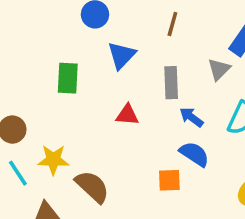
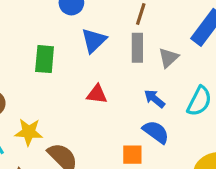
gray triangle: (219, 69) -> (168, 58), moved
gray rectangle: (171, 83) -> (137, 48), moved

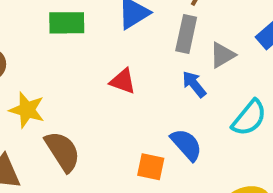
green rectangle: (45, 59) -> (67, 23), turned 72
blue arrow: (155, 99) -> (194, 84), moved

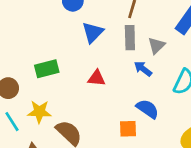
green rectangle: (67, 23) -> (47, 69), moved

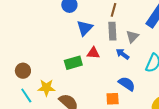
green rectangle: (47, 69) -> (73, 63), moved
red triangle: (97, 78) -> (93, 53), moved

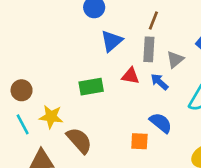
red triangle: (93, 53) -> (131, 76), moved

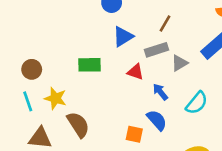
gray rectangle: (149, 49) -> (156, 50), turned 60
blue arrow: (159, 82) -> (160, 92), moved
green rectangle: (91, 87) -> (90, 65), moved

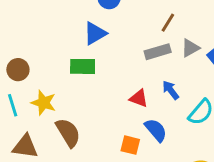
blue triangle: (123, 36) -> (95, 33), moved
gray triangle: (180, 63) -> (190, 48), moved
red triangle: (135, 72) -> (139, 98), moved
blue arrow: (160, 92) -> (171, 90), moved

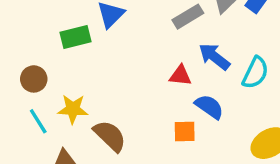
green rectangle: (83, 66) -> (75, 37), moved
blue arrow: (171, 90) -> (214, 57), size x1.4

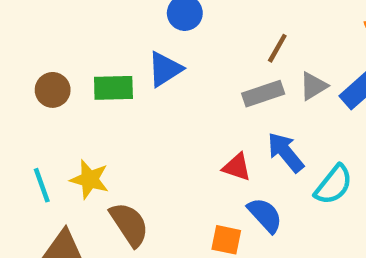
brown circle: (34, 79) -> (53, 90), moved

